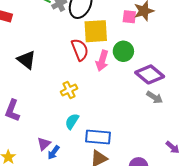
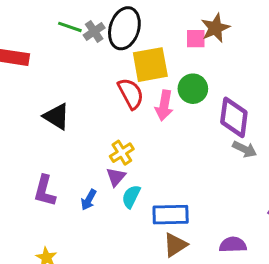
purple diamond: (150, 74) -> (234, 117), turned 64
purple triangle: (44, 144) -> (116, 177), moved
blue arrow: (54, 152) -> (89, 200), moved

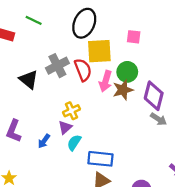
green line: (70, 27) -> (34, 20), moved
brown star: (215, 28) -> (123, 90), moved
gray cross: (94, 31) -> (57, 66), moved, size x1.5

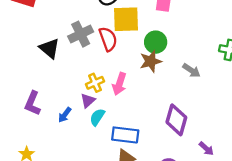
pink arrow: (105, 81) -> (119, 84), moved
purple diamond: (154, 96) -> (176, 120), moved
gray arrow: (158, 119) -> (191, 70), moved

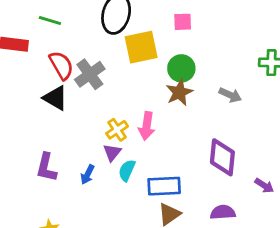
red semicircle: (108, 39) -> (61, 65), moved

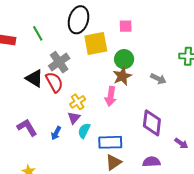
green line: (50, 21) -> (38, 33), moved, turned 42
red semicircle: (61, 65) -> (54, 82), moved
pink arrow: (147, 126) -> (111, 96), moved
purple L-shape: (46, 167) -> (27, 128), turned 135

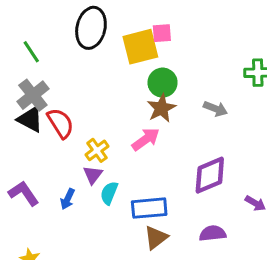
yellow square: (96, 44) -> (140, 47), moved
gray cross: (59, 62) -> (33, 95), moved
pink arrow: (111, 96) -> (146, 139), turned -132
purple diamond: (152, 123) -> (210, 175), turned 64

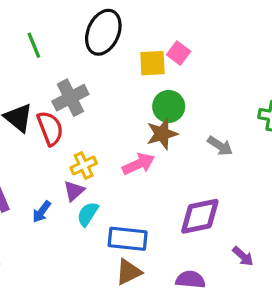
pink square: (162, 33) -> (179, 53), turned 30
yellow square: (140, 47) -> (152, 63), size x0.7
gray cross: (33, 95) -> (70, 98), moved

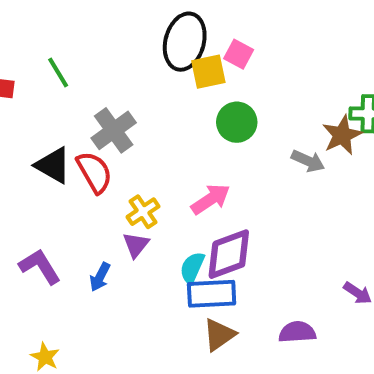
black ellipse: (103, 32) -> (185, 42), moved
brown star: (162, 134) -> (342, 135), moved
cyan semicircle: (88, 214) -> (192, 268), moved
purple diamond: (200, 216) -> (229, 254), moved

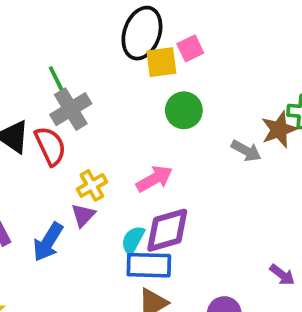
pink square: (239, 54) -> (190, 48), turned 32
green line: (58, 73) -> (57, 80), moved
blue arrow: (100, 277) -> (48, 242), size x1.5

